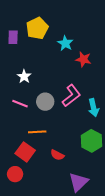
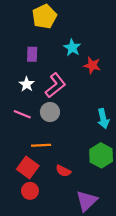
yellow pentagon: (37, 28) -> (44, 16), moved
purple rectangle: (13, 37) -> (32, 54), moved
pink L-shape: (71, 96) -> (56, 85), moved
red circle: (15, 174) -> (30, 191), moved

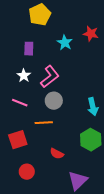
red star: (92, 65) -> (91, 34), moved
gray circle: (50, 112) -> (54, 101), moved
orange line: (41, 145) -> (44, 123), moved
red square: (28, 168) -> (18, 140), moved, turned 36

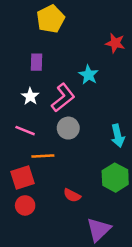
cyan star: (65, 43) -> (89, 75), moved
orange line: (44, 123) -> (43, 156), moved
red circle: (27, 172) -> (25, 205), moved

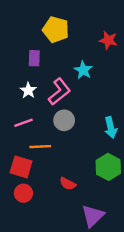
yellow pentagon: (50, 19) -> (56, 30), moved, turned -30
pink line: (25, 131) -> (23, 123), turned -42
red square: (23, 178) -> (21, 167), turned 35

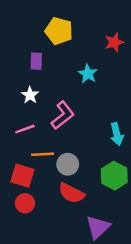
red star: (108, 40) -> (114, 42), turned -30
pink L-shape: (59, 92) -> (63, 115), moved
gray circle: (64, 120) -> (68, 164), moved
red semicircle: (68, 184) -> (71, 193), size x1.5

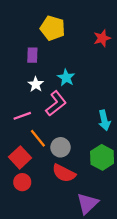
cyan star: (88, 74) -> (66, 78), moved
white star: (30, 95) -> (36, 84), moved
orange line: (43, 154) -> (38, 138), turned 54
red square: (22, 176) -> (20, 157), turned 30

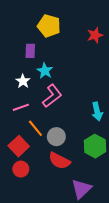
cyan star: (66, 78) -> (45, 71), moved
white star: (36, 84) -> (23, 81), moved

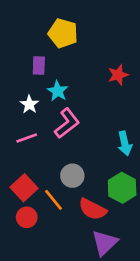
red star: (95, 35) -> (118, 75), moved
orange line: (35, 128) -> (54, 200), moved
red semicircle: (59, 161) -> (93, 209), moved

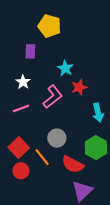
red star: (118, 75) -> (79, 87), moved
cyan star: (58, 91) -> (65, 68), moved

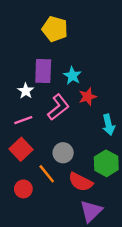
purple rectangle: (30, 51) -> (43, 71), moved, size x1.5
red square: (19, 148) -> (21, 149), moved

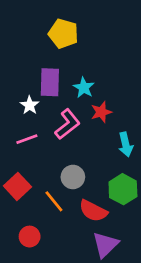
red square: (21, 149) -> (17, 186), moved
red circle: (23, 189) -> (30, 237), moved

